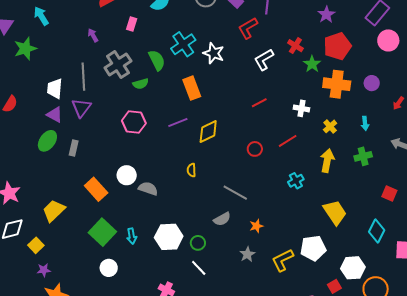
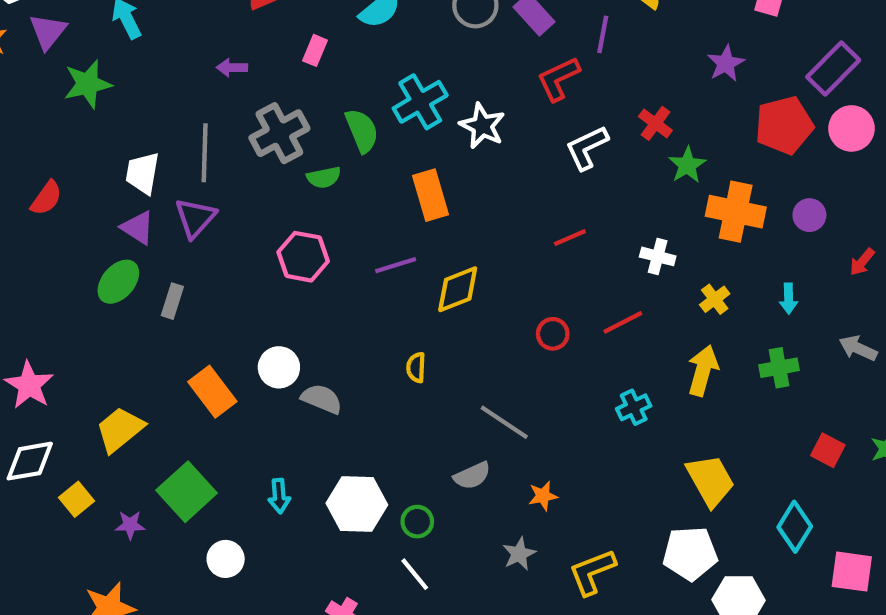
purple arrow: (93, 35) -> (232, 68), turned -64
red pentagon: (337, 46) -> (784, 125), moved
green square: (102, 232) -> (187, 492), moved
white pentagon: (313, 248) -> (690, 553), moved
purple star: (44, 270) -> (130, 525), moved

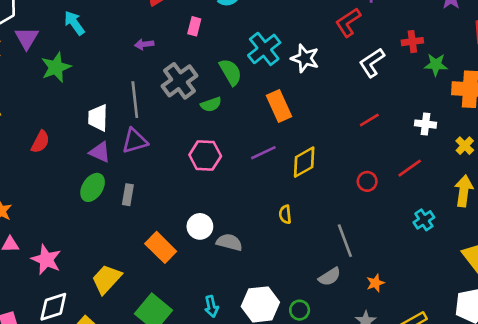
red cross: (655, 123) -> (412, 42), turned -36
green star: (687, 165) -> (436, 65), turned -30
purple triangle: (195, 218) -> (135, 141), turned 40
gray line: (504, 422) -> (345, 241), turned 44

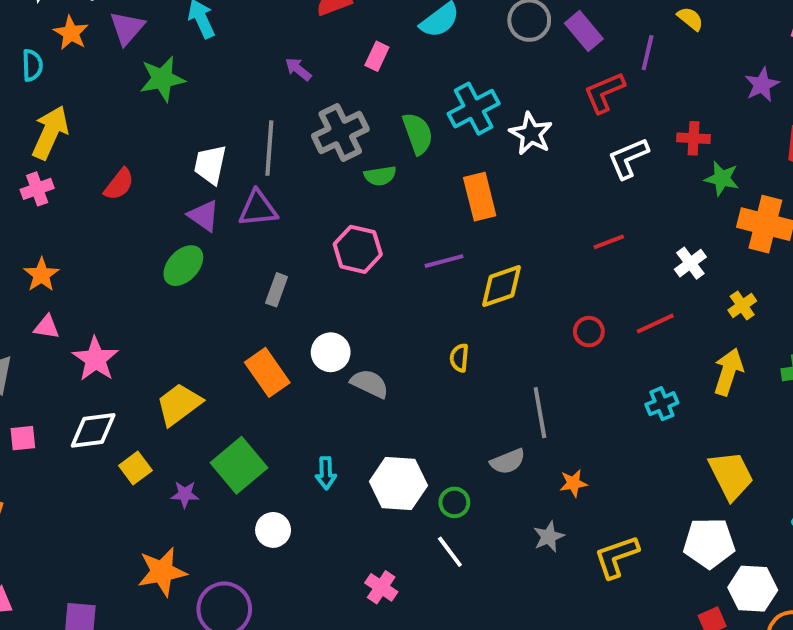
purple arrow: (144, 44) -> (298, 69), turned 36
white cross: (425, 124) -> (690, 263), turned 36
gray rectangle: (128, 195) -> (277, 290), moved

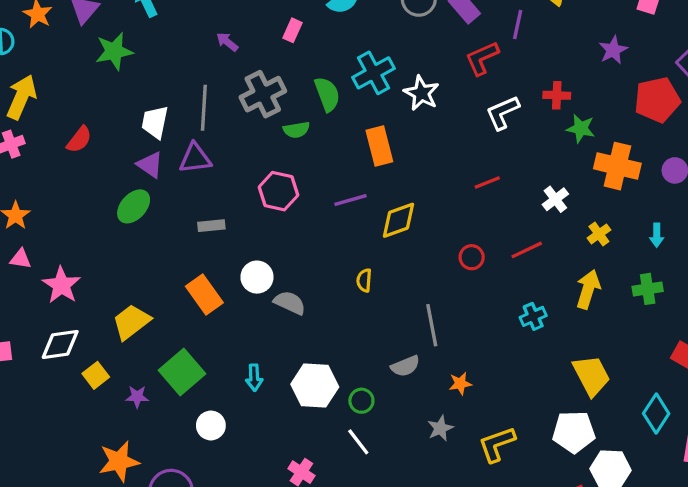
gray rectangle: (277, 290) -> (211, 226), turned 65

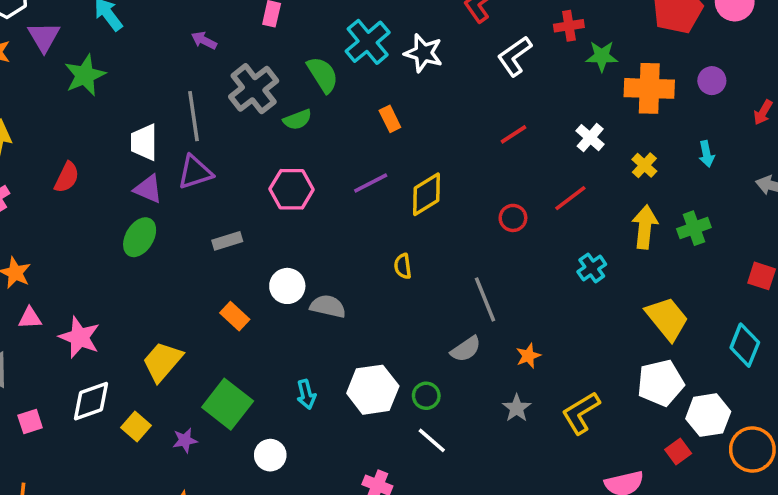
orange rectangle: (379, 146) -> (390, 119), size x0.6
green cross: (648, 289) -> (694, 228), moved
orange rectangle: (204, 294) -> (235, 316), size x0.7

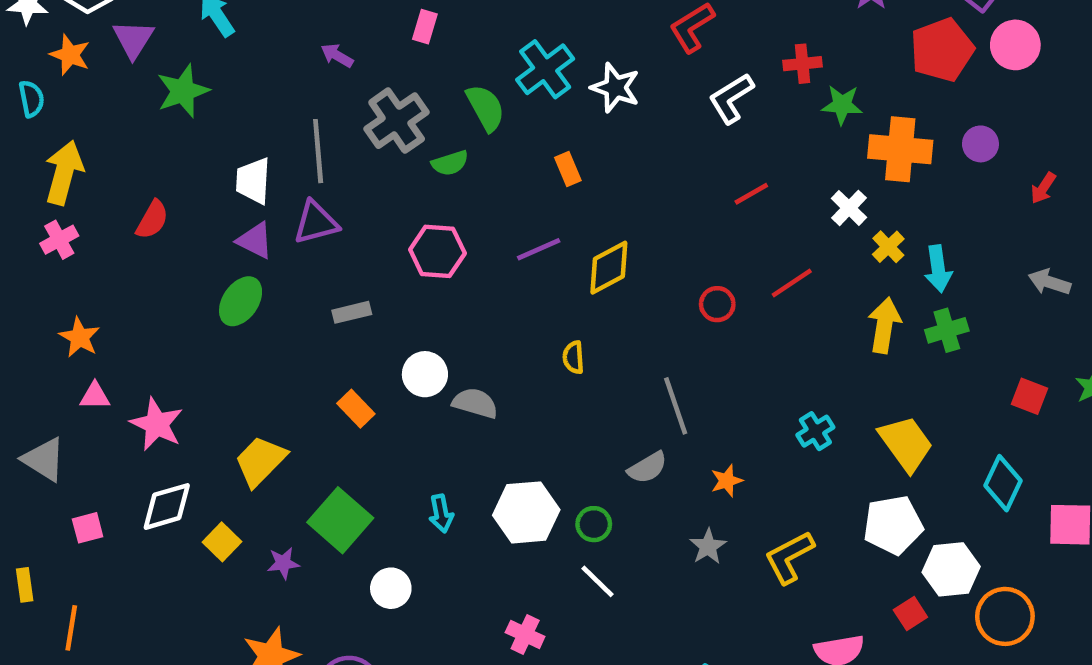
red line: (513, 134) -> (751, 194), moved
white cross: (590, 138) -> (849, 208), moved
cyan arrow: (706, 154) -> (938, 269), moved, size x1.4
cyan cross: (592, 268) -> (815, 431), moved

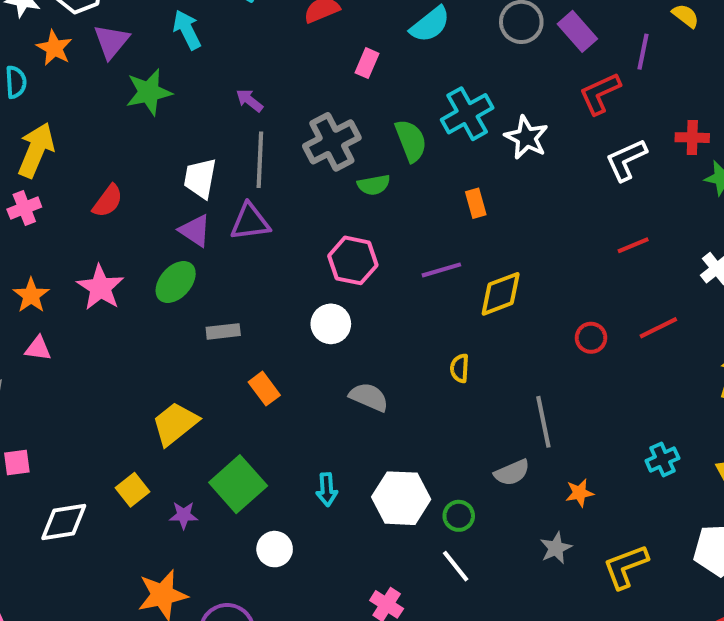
purple arrow: (337, 55) -> (249, 100), moved
gray rectangle: (352, 312) -> (223, 331), moved
white circle: (425, 374) -> (331, 324), moved
pink star: (157, 424) -> (100, 288), moved
white diamond: (167, 506) -> (64, 522), moved

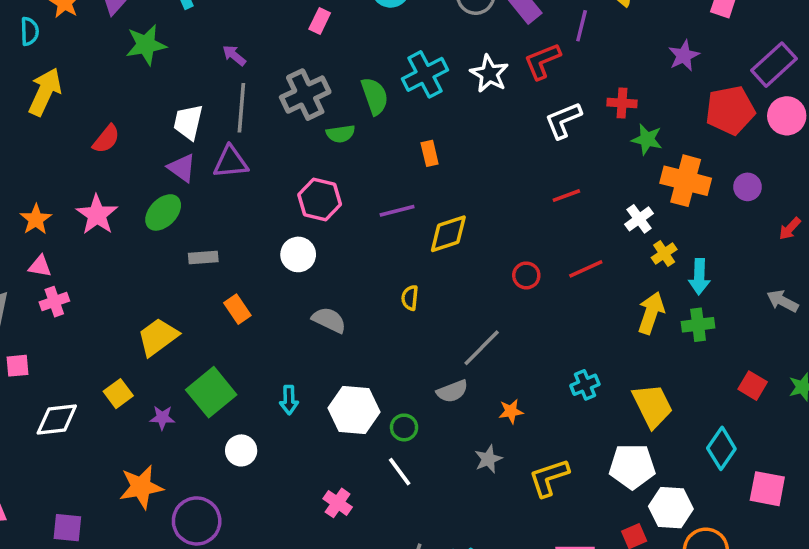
pink rectangle: (367, 63) -> (320, 21), moved
white star: (526, 138) -> (489, 74), moved
pink cross: (24, 208) -> (54, 302), moved
gray line: (543, 422) -> (482, 348), turned 54

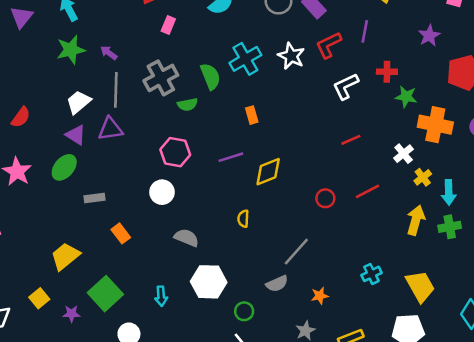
purple line: (582, 26) -> (365, 31), moved
green star: (146, 45) -> (71, 50), moved
white trapezoid: (188, 122) -> (79, 102), turned 40
white hexagon: (354, 410) -> (209, 282), moved

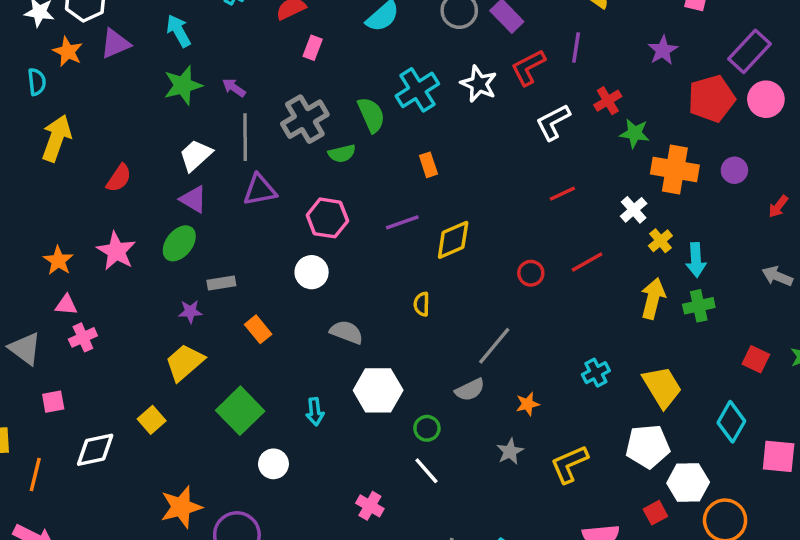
purple triangle: (22, 17) -> (115, 44), turned 30
red cross: (387, 72) -> (608, 101), turned -30
purple triangle: (110, 129) -> (260, 190), moved
purple star: (71, 314) -> (190, 312), moved

